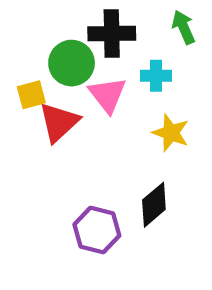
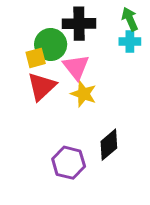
cyan cross: (156, 76) -> (130, 42), moved
yellow square: (31, 95) -> (36, 58), moved
yellow star: (171, 133) -> (83, 94), moved

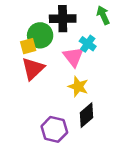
cyan cross: (130, 42) -> (88, 44), moved, turned 35
pink triangle: (76, 67) -> (73, 57), moved
yellow star: (83, 94) -> (78, 87), moved

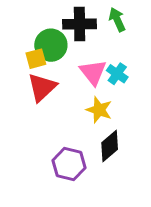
green arrow: (103, 15) -> (117, 20), moved
cyan cross: (88, 44) -> (117, 74), moved

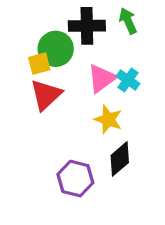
pink triangle: (93, 72) -> (102, 78), turned 32

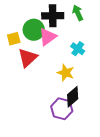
yellow square: (39, 64) -> (14, 39), moved
pink triangle: (102, 78) -> (48, 37), moved
purple hexagon: (75, 179) -> (62, 109), moved

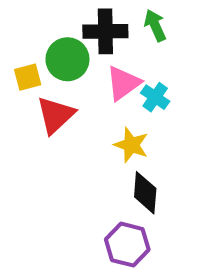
pink triangle: (48, 37) -> (123, 83), moved
black diamond: (73, 97) -> (145, 193), turned -45
purple hexagon: (62, 109) -> (127, 245), moved

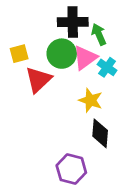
green arrow: (155, 25) -> (99, 34), moved
green circle: (67, 59) -> (62, 54), moved
purple hexagon: (127, 245) -> (71, 169), moved

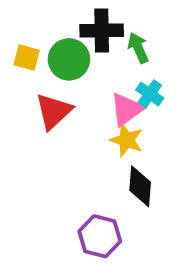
yellow square: (19, 54) -> (27, 57), moved, turned 30
green circle: (62, 54) -> (69, 59), moved
pink triangle: (85, 58) -> (127, 109), moved

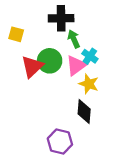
green arrow: (138, 48) -> (74, 39), moved
green circle: (69, 59) -> (50, 61), moved
yellow star: (127, 140) -> (89, 84), moved

